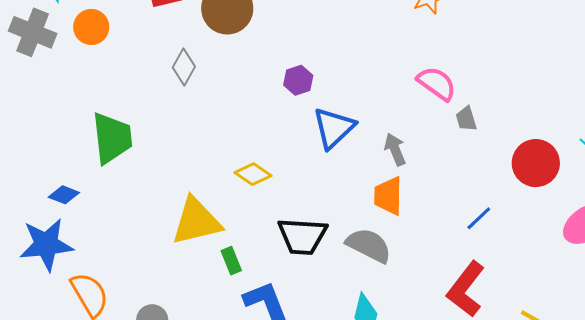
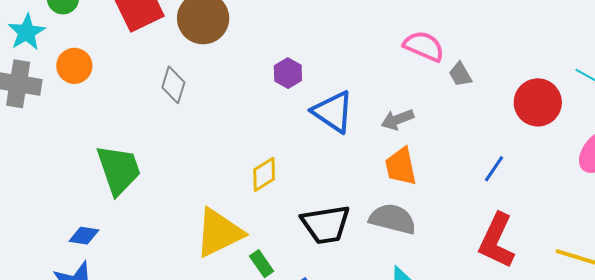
blue triangle: (334, 128) -> (333, 112), turned -30
gray arrow: (395, 149) -> (397, 120), turned -76
yellow diamond: (253, 174) -> (264, 174), turned -54

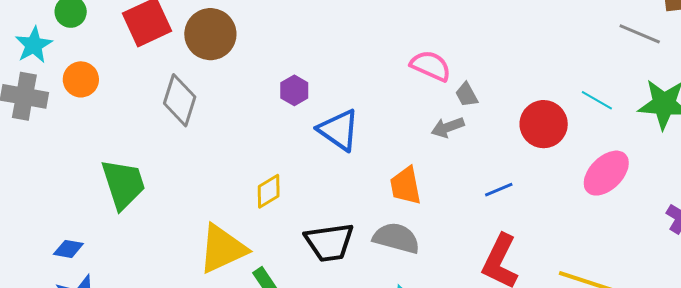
gray diamond: (173, 85) -> (180, 100), size x1.4
gray arrow: (397, 120) -> (448, 127), moved
blue line: (494, 169) -> (499, 190), turned 32
blue diamond: (84, 236) -> (68, 249), moved

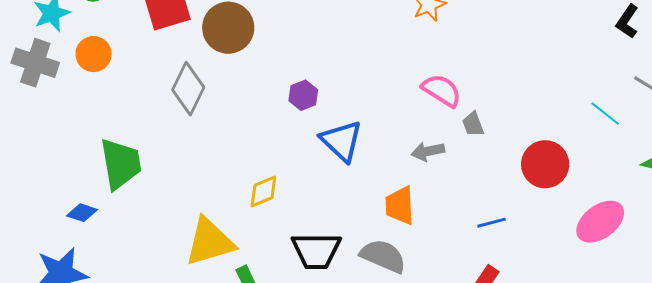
cyan line: (597, 100) -> (605, 114), moved
gray arrow: (448, 127) -> (428, 151), moved
blue diamond: (68, 249) -> (82, 213), moved

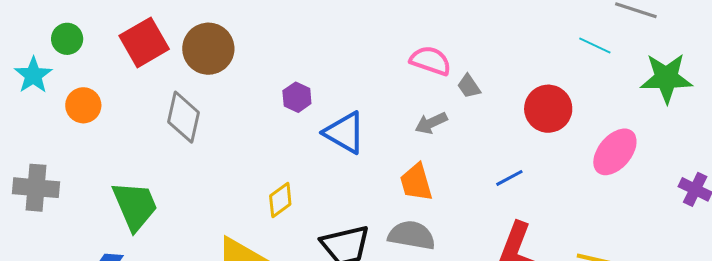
gray cross: (35, 63) -> (36, 188), moved

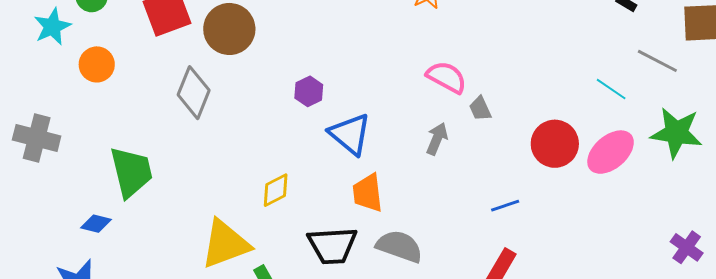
gray arrow: (431, 123) -> (437, 139), turned 128
pink ellipse: (615, 152) -> (611, 152), moved
orange trapezoid: (416, 182) -> (368, 193), moved

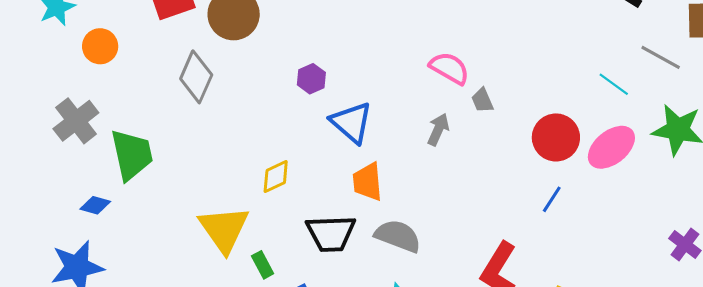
gray cross: (37, 138) -> (76, 121), moved, turned 36
blue line: (505, 206) -> (552, 199), moved, turned -40
yellow triangle: (225, 244) -> (224, 229), turned -46

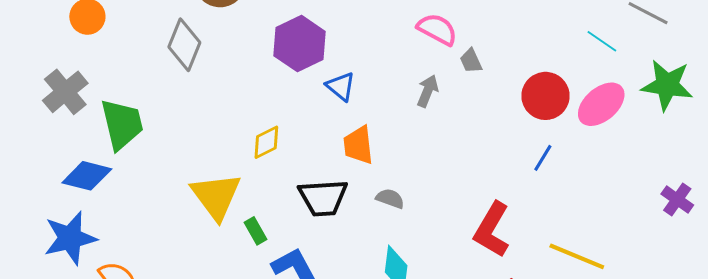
purple hexagon: (311, 79) -> (299, 44), size x1.8
blue triangle: (351, 123) -> (341, 86), size x0.7
blue diamond: (95, 205) -> (87, 176), size x1.6
gray semicircle: (398, 236) -> (390, 198), size x0.6

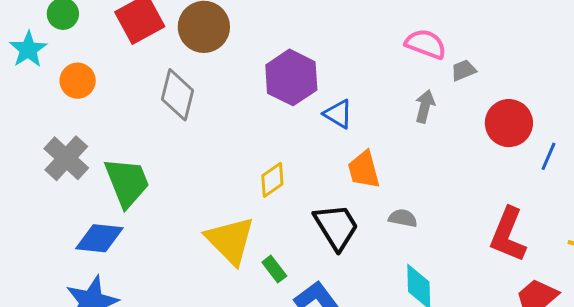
gray trapezoid: (471, 61) -> (463, 70), turned 100
red circle: (546, 96) -> (509, 123), moved
black trapezoid: (323, 198) -> (336, 227), turned -110

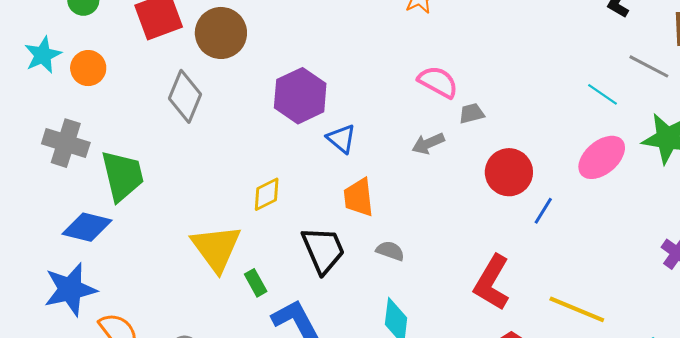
cyan star: (28, 49) -> (43, 55), moved
gray arrow: (425, 106) -> (428, 144), turned -136
gray cross: (66, 158) -> (66, 143), turned -33

